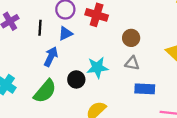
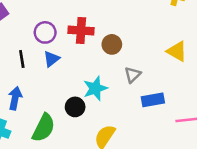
brown circle: (131, 38) -> (112, 44), moved
blue arrow: (51, 57) -> (15, 98), moved
gray triangle: (132, 63) -> (133, 75), turned -42

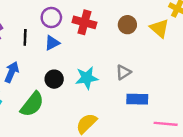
brown circle: (112, 44) -> (127, 25), moved
yellow triangle: (177, 51) -> (159, 28), moved
black circle: (75, 107) -> (54, 79), moved

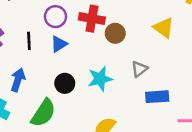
brown circle: (127, 25) -> (115, 33), moved
yellow triangle: (159, 28) -> (164, 28), moved

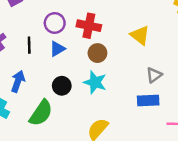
yellow triangle: (164, 28) -> (140, 35), moved
brown circle: (115, 33) -> (97, 53), moved
gray triangle: (139, 69) -> (154, 75), moved
cyan star: (100, 79) -> (95, 82), turned 30

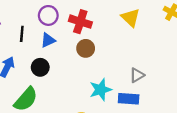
yellow triangle: (140, 35) -> (131, 18), moved
cyan star: (95, 82) -> (100, 90), moved, turned 30
black circle: (62, 86) -> (40, 67), moved

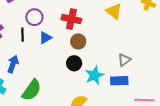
purple circle: (48, 15) -> (34, 17), moved
black circle: (40, 67) -> (74, 63), moved

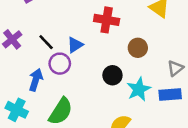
purple circle: (34, 17) -> (60, 64), moved
black line: (23, 35) -> (46, 42), turned -40
brown circle: (78, 41) -> (138, 48), moved

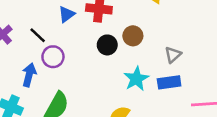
blue triangle: (75, 45) -> (67, 14), moved
black circle: (112, 75) -> (107, 45), moved

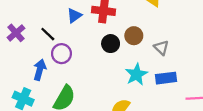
gray triangle: (173, 55) -> (161, 48), moved, turned -35

